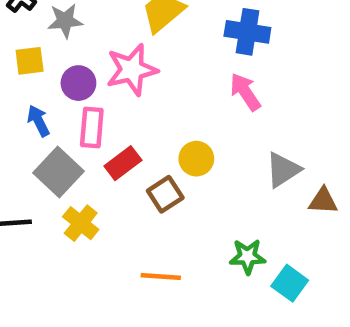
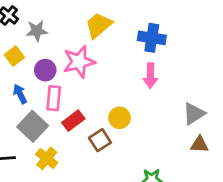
yellow square: (30, 61) -> (14, 56), turned -30
pink arrow: (245, 92) -> (150, 76), turned -145
gray triangle: (283, 170) -> (194, 114), moved

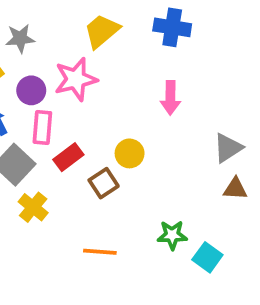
blue cross: (152, 38) -> (172, 27), moved

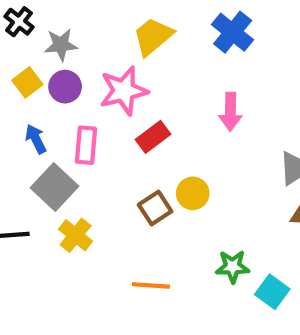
blue cross: (172, 27) -> (233, 32), turned 30
purple circle: (31, 90) -> (65, 87), moved
yellow circle: (130, 153) -> (193, 193), moved
red rectangle: (68, 157) -> (153, 137), moved

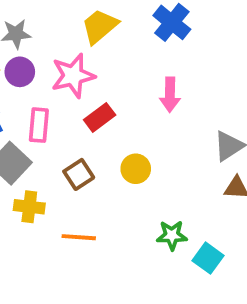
brown square: (155, 208) -> (79, 174), moved
yellow cross: (76, 235) -> (29, 207), turned -32
orange line: (151, 285) -> (79, 237), moved

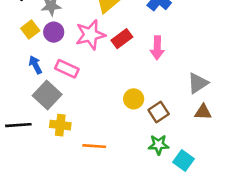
red rectangle: (100, 117) -> (122, 39), moved
pink rectangle: (39, 125) -> (67, 69), turned -70
brown square: (79, 174) -> (159, 112), moved

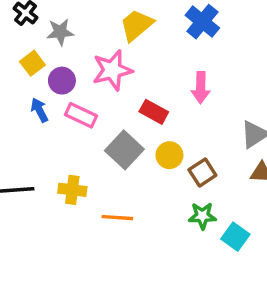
purple circle: (54, 32) -> (62, 81), moved
red rectangle: (122, 39) -> (154, 112), moved, turned 66
gray square: (47, 95) -> (124, 150), moved

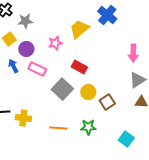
yellow trapezoid: (137, 25) -> (79, 29), moved
pink star: (112, 70) -> (55, 43), size x0.6
pink arrow: (201, 88) -> (133, 53), moved
yellow cross: (72, 190) -> (23, 118), moved
green star: (202, 216) -> (88, 127), moved

